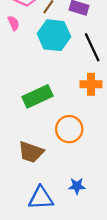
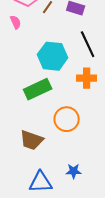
cyan hexagon: (54, 35) -> (53, 56), moved

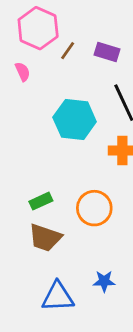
green rectangle: (38, 89) -> (41, 201), moved, size x0.6

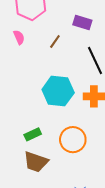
brown line: (68, 51) -> (55, 41), moved
cyan hexagon: (75, 120) -> (58, 91), moved

